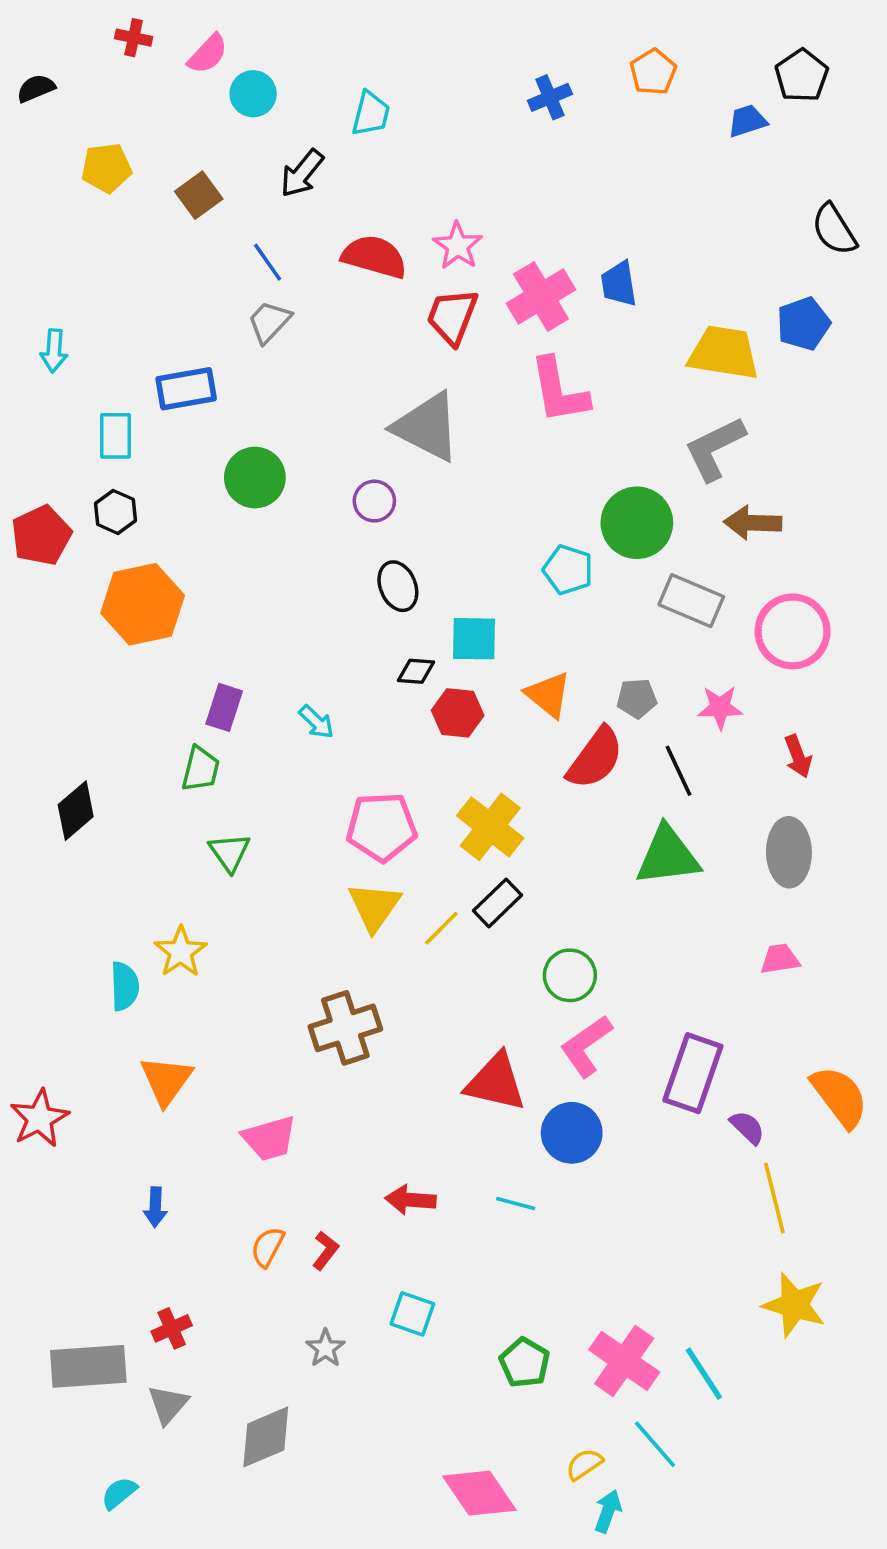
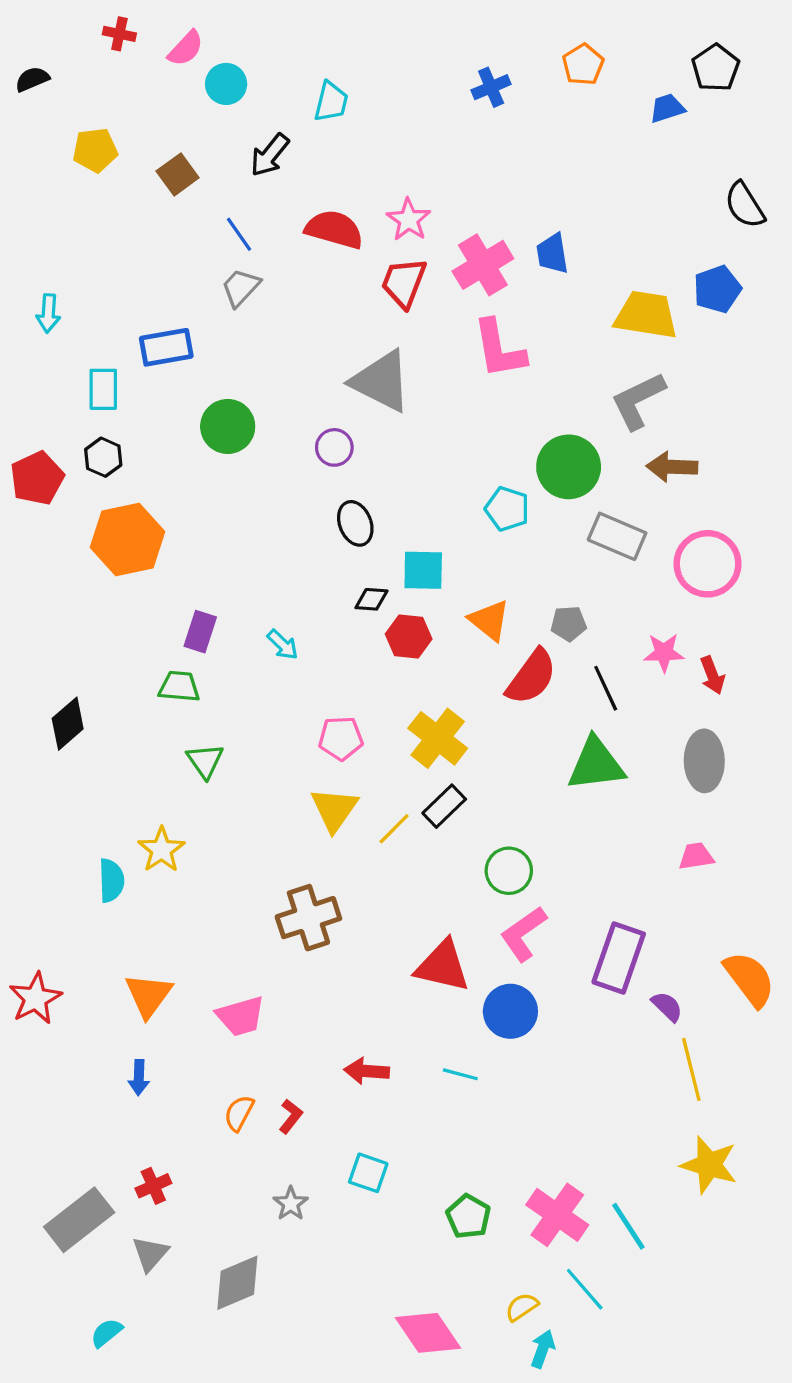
pink star: (720, 707) -> (664, 653), moved
green trapezoid: (201, 769) -> (179, 687), turned -99
pink pentagon: (382, 827) -> (341, 738), size x0.7
orange triangle: (166, 1080) -> (149, 995), moved
gray rectangle: (88, 1366) -> (79, 1220), turned -34

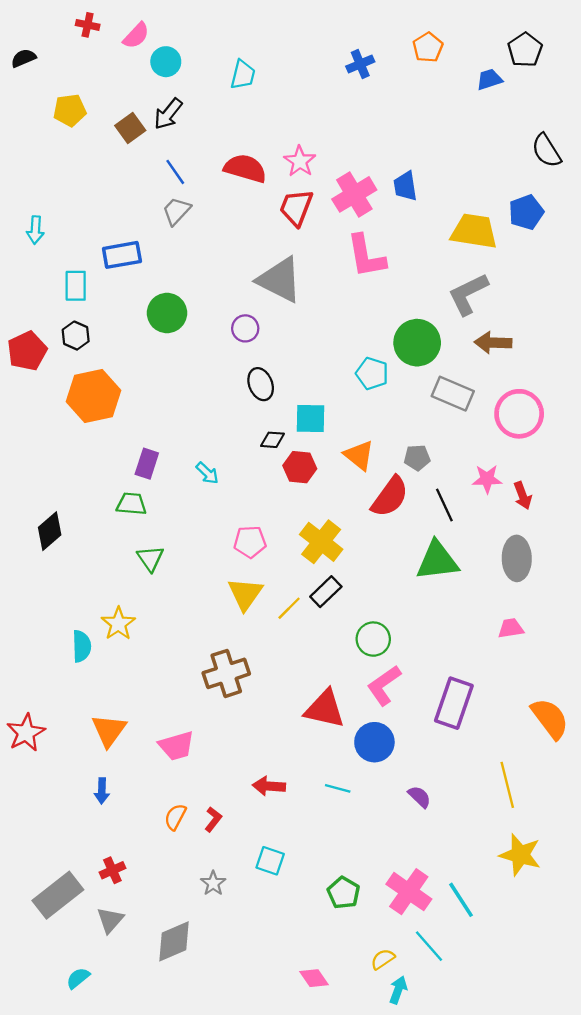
black arrow: (270, 155) -> (168, 114), moved
purple semicircle: (667, 1006) -> (420, 797), moved
pink diamond: (428, 1333) -> (314, 978), size x0.6

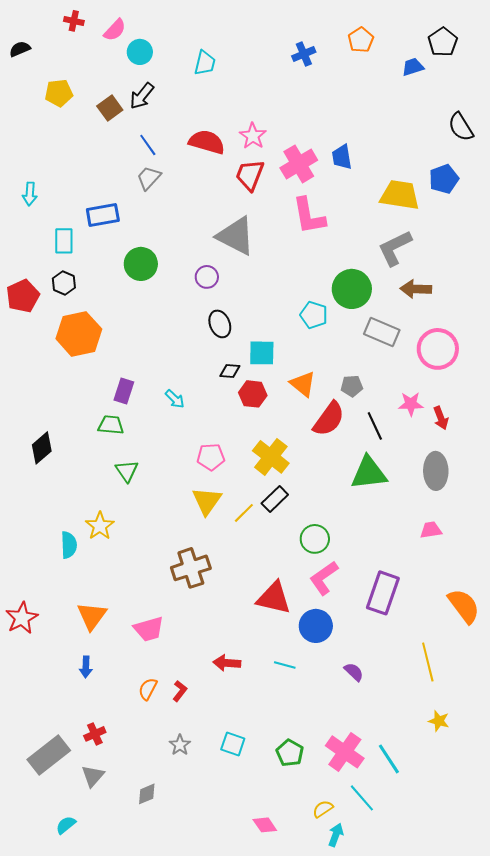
yellow star: (520, 855) -> (439, 721), size x0.6
cyan square: (270, 861) -> (233, 744), moved
gray diamond: (174, 941) -> (147, 794), size x0.6

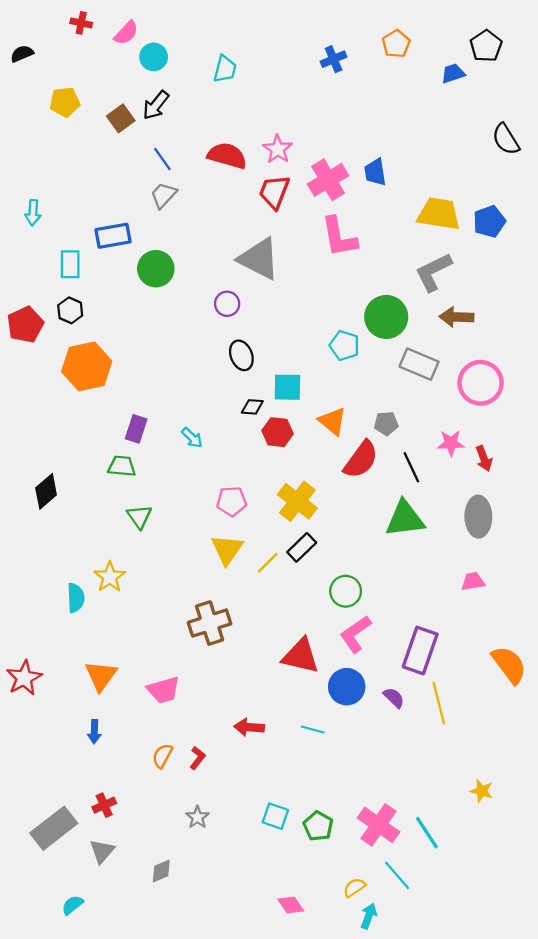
blue pentagon: (444, 179) -> (489, 222), moved
green circle: (141, 264) -> (156, 269), moved
yellow line: (428, 662) -> (439, 703), moved
purple semicircle: (354, 672) -> (394, 698), moved
cyan square: (233, 744) -> (275, 816), moved

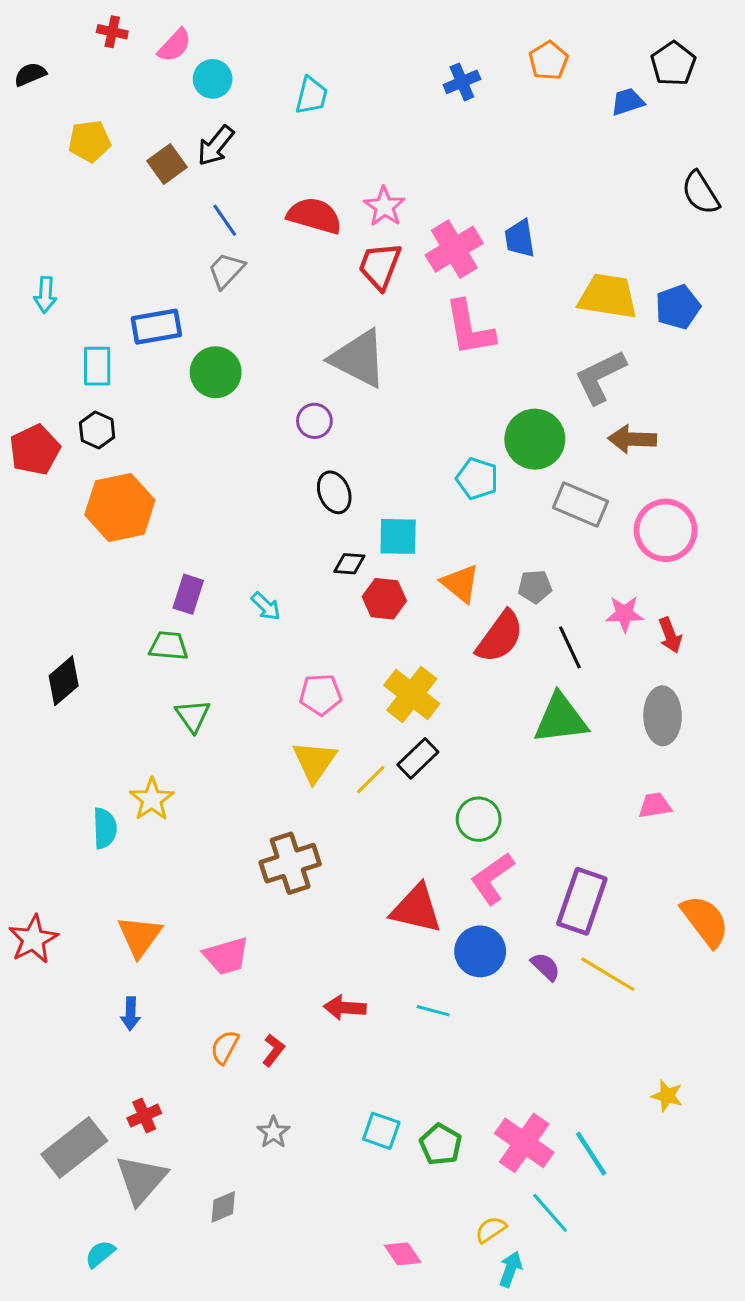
yellow line: (439, 703) -> (608, 974), turned -45
gray triangle: (102, 851) -> (141, 1179), size x1.5

